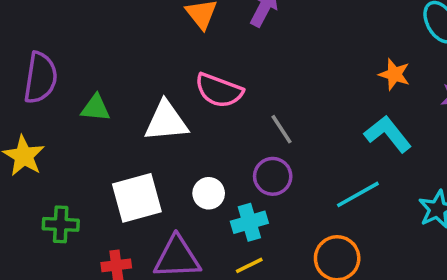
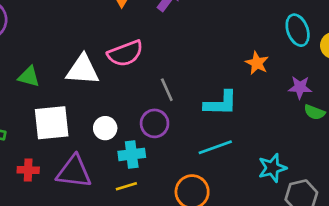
pink semicircle: (219, 90) -> (125, 53), turned -51
green triangle: (96, 108) -> (29, 77), moved
cyan L-shape: (388, 134) -> (221, 103), moved, turned 120

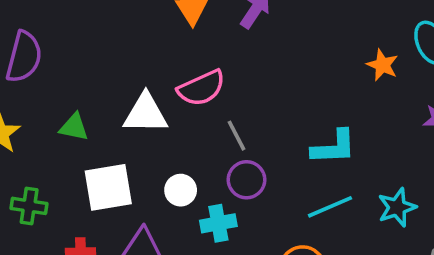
orange star: (257, 63) -> (382, 65), moved
gray line: (167, 90) -> (237, 136), moved
cyan star: (272, 168) -> (397, 207), moved

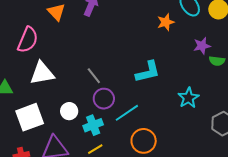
orange star: (382, 65) -> (166, 22), turned -30
pink semicircle: (201, 88) -> (28, 40), moved, turned -32
cyan line: (330, 207) -> (127, 113), moved

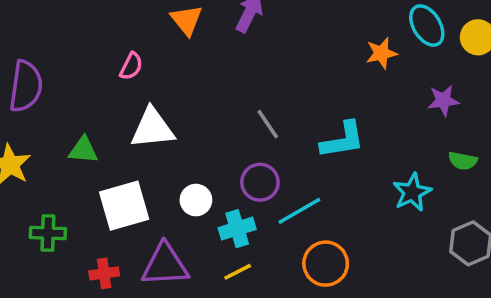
pink semicircle: (28, 40) -> (131, 66), size x0.6
green semicircle: (217, 61) -> (463, 161), moved
gray line: (94, 76) -> (268, 124), moved

